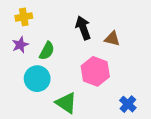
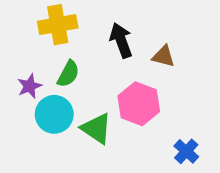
yellow cross: (24, 17) -> (58, 25), moved, size x1.5
purple star: (20, 45) -> (30, 86), moved
green triangle: (66, 103) -> (96, 128), moved

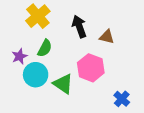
yellow cross: (58, 25) -> (38, 16), turned -30

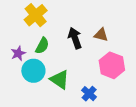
black arrow: (79, 26) -> (75, 38), moved
pink hexagon: (91, 68) -> (112, 65), moved
blue cross: (122, 99) -> (89, 94), moved

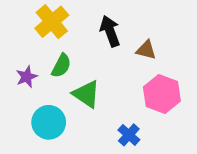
black arrow: (75, 38) -> (110, 31), moved
cyan circle: (33, 71) -> (49, 122), moved
green triangle: (60, 79) -> (86, 94), moved

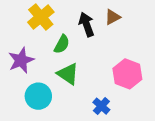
brown triangle: (146, 50) -> (112, 17), moved, turned -42
green semicircle: (61, 66) -> (62, 44), moved
purple star: (27, 77) -> (21, 60), size x1.5

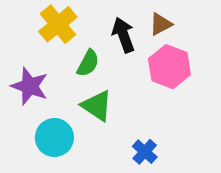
purple star: (21, 60) -> (30, 86), turned -30
pink hexagon: (127, 74) -> (169, 67), moved

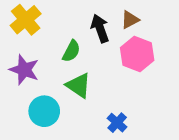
yellow cross: (58, 24) -> (26, 20), moved

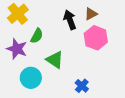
green semicircle: (71, 51) -> (37, 36), moved

